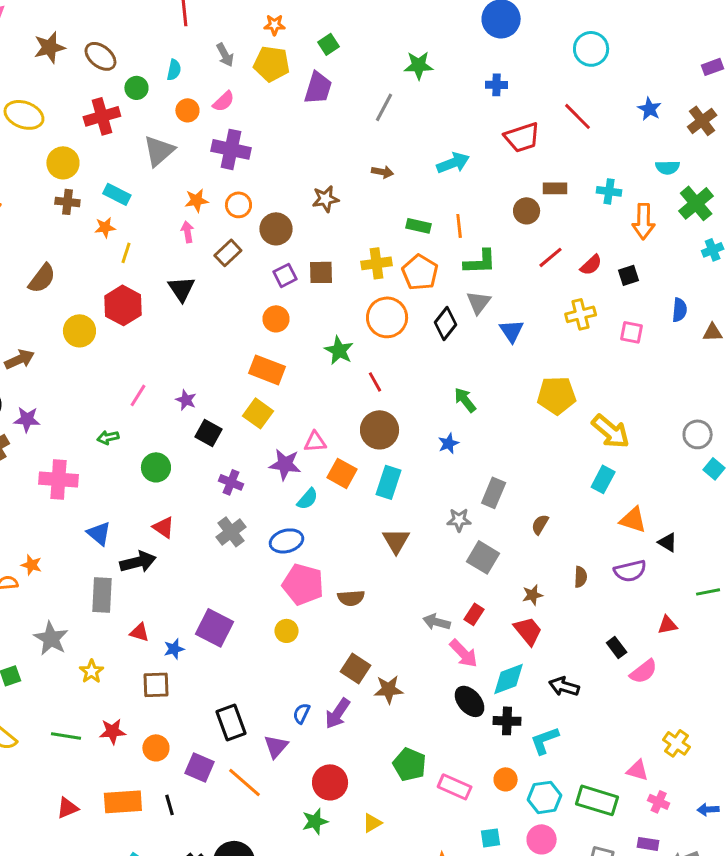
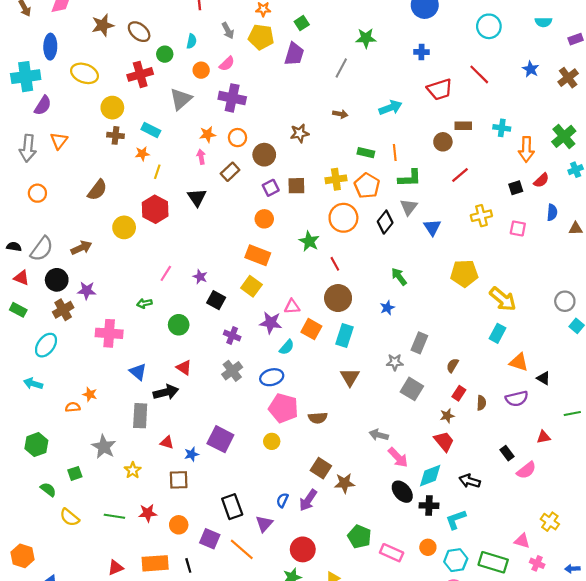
cyan semicircle: (668, 167) -> (543, 22), moved
red semicircle: (591, 265) -> (541, 180), moved
red rectangle: (474, 614) -> (459, 393), moved

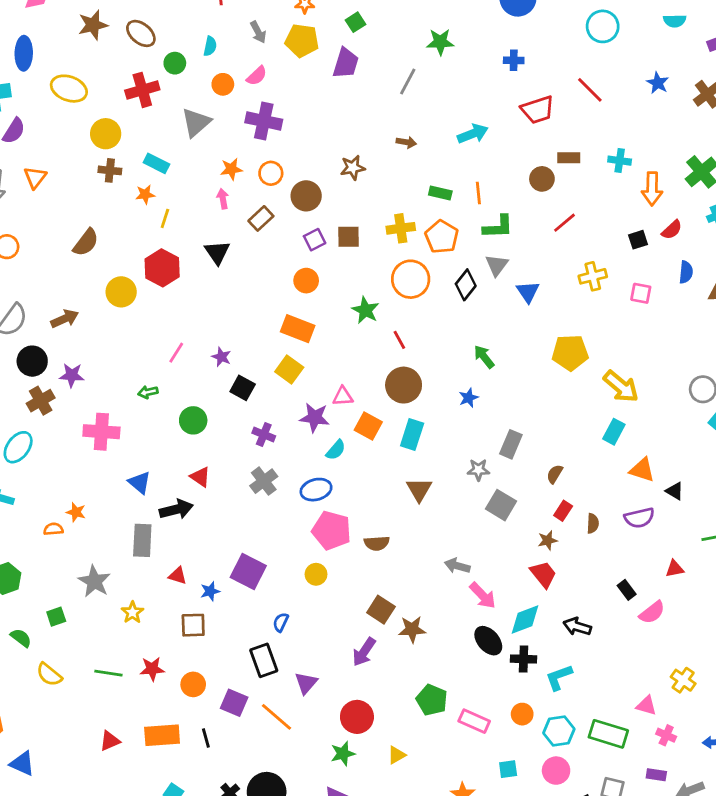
blue semicircle: (282, 500) -> (281, 622), moved

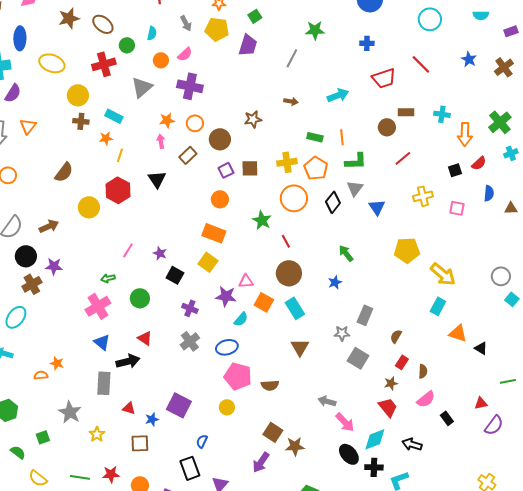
pink cross: (101, 432) -> (98, 306), moved, turned -35
cyan rectangle: (412, 434) -> (295, 308), turned -50
purple semicircle: (639, 518) -> (494, 425), moved, turned -40
pink semicircle: (652, 612) -> (426, 399), moved

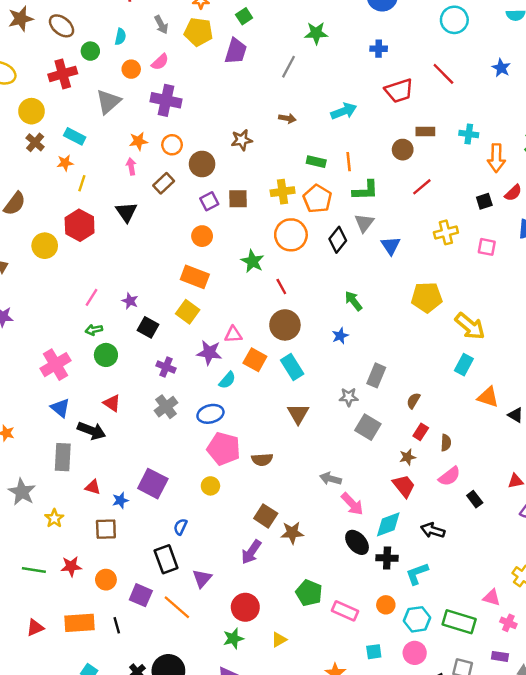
brown cross: (81, 121) -> (35, 142), turned 35
green arrow: (108, 278) -> (94, 330), moved
black arrow: (128, 361) -> (92, 431), turned 35

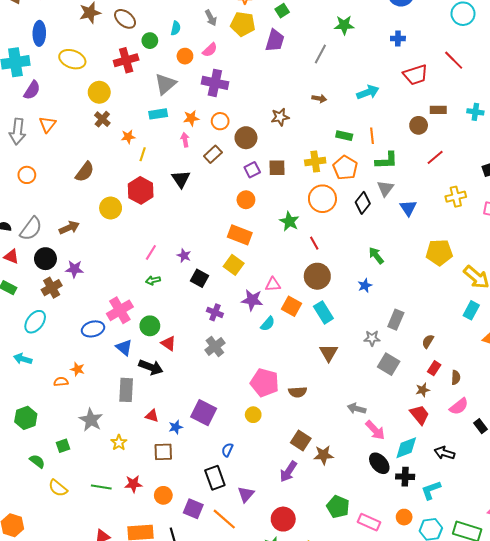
cyan rectangle: (75, 136) -> (158, 114), moved, turned -36
green circle: (106, 355) -> (150, 326), moved
blue ellipse: (210, 414) -> (93, 329), moved

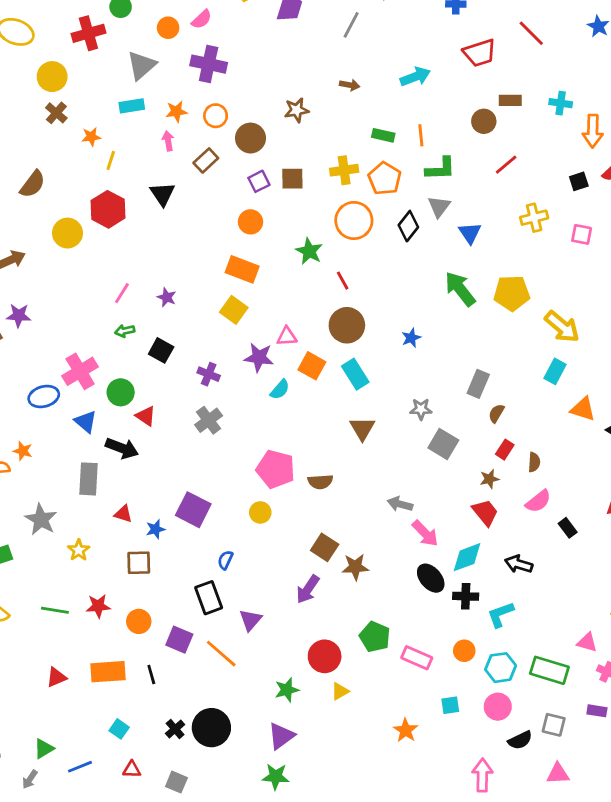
green arrow: (376, 256) -> (460, 289), moved, size x1.5
black square: (199, 278) -> (161, 350), moved
gray rectangle: (396, 320) -> (478, 384), moved
red circle: (283, 519) -> (325, 656), moved

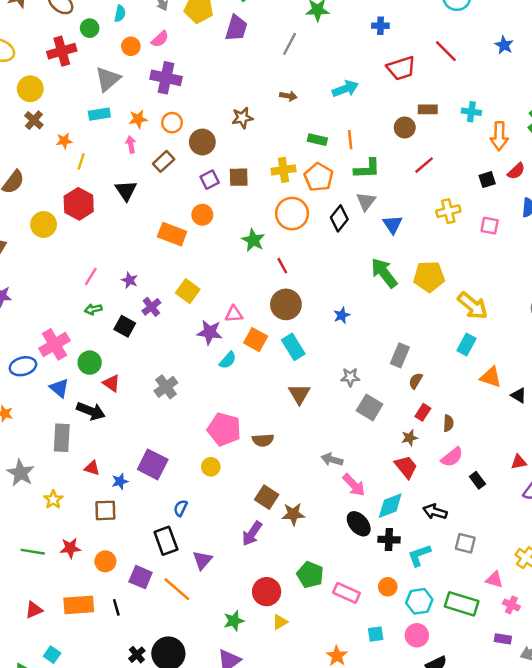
orange rectangle: (242, 269) -> (172, 234), moved
purple cross: (209, 374) -> (151, 307), moved, turned 30
gray square: (554, 725) -> (465, 543), moved
cyan square: (119, 729) -> (52, 655), moved

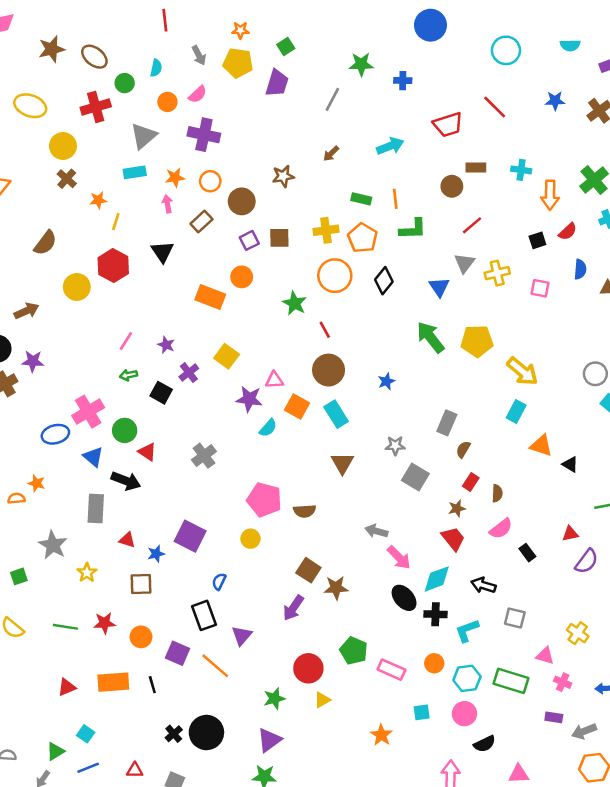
blue cross: (380, 26) -> (403, 81), moved
blue star: (504, 45) -> (555, 101), turned -30
brown arrow: (288, 96) -> (331, 154), turned 126
gray triangle: (366, 201) -> (464, 263), moved

